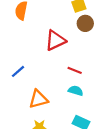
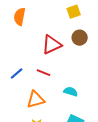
brown circle: (85, 23) -> (80, 38), moved
red line: (75, 70) -> (44, 73), moved

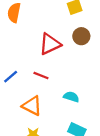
orange triangle: (36, 100) -> (32, 106), turned 42

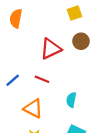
cyan semicircle: (71, 97) -> (71, 100), turned -96

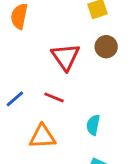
red triangle: (51, 49) -> (66, 57), turned -40
orange triangle: (33, 108) -> (42, 137), turned -30

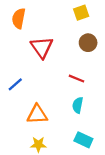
red triangle: (66, 57) -> (42, 47), moved
red line: (54, 97) -> (76, 79), moved

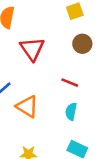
orange triangle: (37, 114) -> (27, 106), moved, turned 35

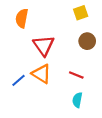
orange triangle: (27, 106) -> (41, 74), moved

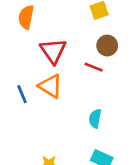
red line: (76, 75) -> (94, 67), moved
blue line: (19, 80) -> (22, 94), turned -72

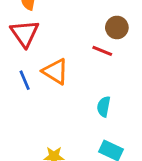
red triangle: (53, 51) -> (25, 33), moved

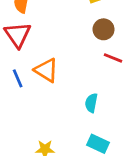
red line: (102, 51) -> (113, 58), moved

